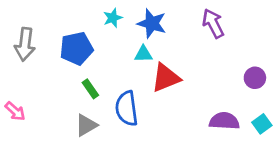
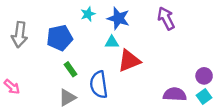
purple circle: (255, 78) -> (204, 76), moved

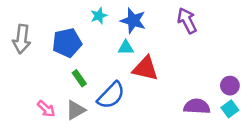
red triangle: (129, 61) -> (145, 68), turned 35
blue semicircle: (99, 85) -> (111, 95), turned -128
pink arrow: (12, 87) -> (46, 109), moved

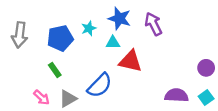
cyan star: (99, 16) -> (89, 28), moved
purple arrow: (187, 21) -> (153, 24), moved
green rectangle: (79, 78) -> (55, 70), moved
purple circle: (230, 86) -> (206, 68), moved

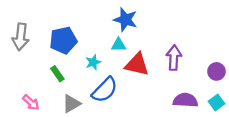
purple arrow: (153, 24) -> (174, 58), moved, turned 30
cyan star: (89, 28) -> (93, 62), moved
pink arrow: (42, 97) -> (31, 103), moved

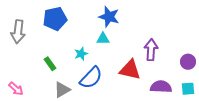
blue pentagon: (63, 40) -> (55, 19), moved
red triangle: (137, 65) -> (130, 70), moved
pink arrow: (31, 103) -> (16, 89), moved
cyan square: (216, 103) -> (188, 89), turned 32

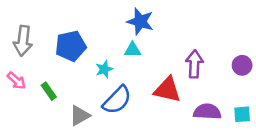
blue pentagon: (55, 19) -> (71, 46), moved
purple circle: (188, 62) -> (242, 65), moved
green rectangle: (50, 64) -> (49, 91), moved
pink arrow: (16, 89) -> (17, 81), moved

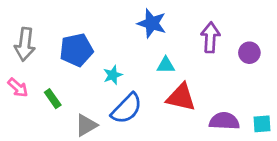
cyan triangle: (133, 50) -> (166, 65), moved
purple arrow: (194, 64) -> (210, 37), moved
purple circle: (242, 65) -> (249, 53), moved

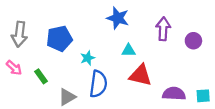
blue semicircle: (127, 108) -> (98, 84), turned -36

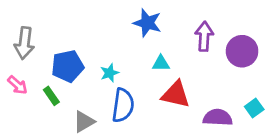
blue pentagon: (59, 39) -> (68, 66), moved
purple circle: (193, 41) -> (242, 51), size x1.5
cyan square: (203, 96) -> (254, 108), moved, turned -32

